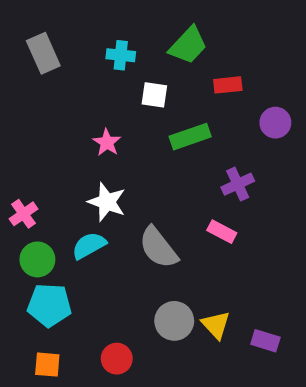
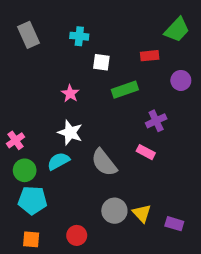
green trapezoid: (188, 45) -> (177, 30), moved

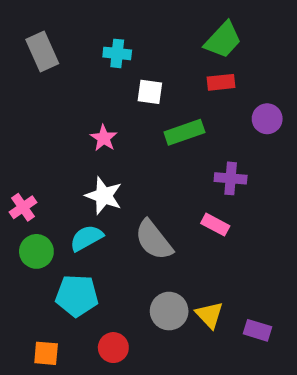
green trapezoid: (177, 30) -> (223, 40), moved
purple cross: (156, 121) -> (231, 178), turned 30
cyan pentagon: (32, 200) -> (77, 296), moved

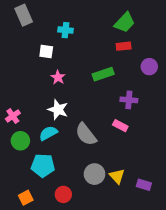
gray rectangle: (42, 52) -> (24, 15), moved
white square: (150, 92) -> (46, 52), moved
orange square: (46, 353) -> (26, 198), turned -32

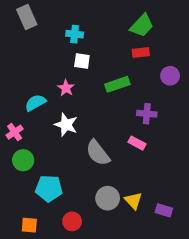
white square: (46, 52) -> (82, 61), moved
cyan semicircle: (48, 133) -> (35, 103), moved
orange square: (26, 198) -> (29, 225), turned 32

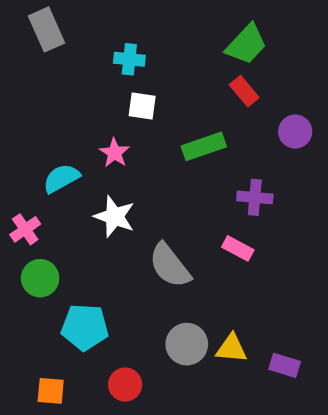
red rectangle: (141, 52) -> (244, 91), turned 56
yellow triangle: (133, 201) -> (231, 348), turned -42

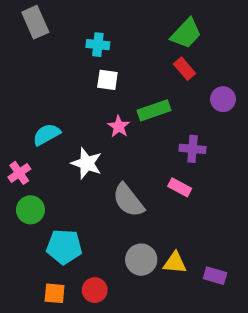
pink star: (114, 153) -> (119, 126), moved
orange square: (51, 391) -> (55, 293), moved

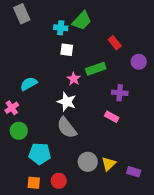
green trapezoid: (186, 33) -> (82, 21), moved
white star: (87, 163) -> (67, 102), moved
gray semicircle: (128, 200) -> (67, 128), moved
yellow triangle: (175, 263) -> (109, 164), turned -49

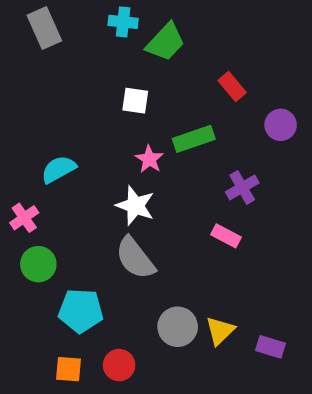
cyan cross: (61, 28) -> (123, 22), moved
purple cross: (120, 93) -> (242, 187), turned -35

